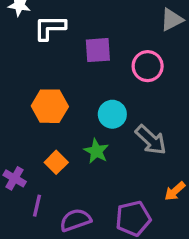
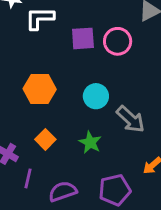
pink circle: (148, 66) -> (118, 41), moved
green star: (96, 151) -> (90, 142), moved

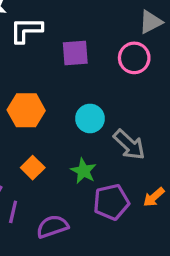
pink circle: (118, 41) -> (134, 58), moved
purple pentagon: (115, 190) -> (111, 202), moved

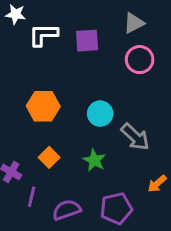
gray triangle: (151, 22) -> (134, 23), moved
purple square: (75, 53) -> (87, 41), moved
purple pentagon: (111, 202) -> (116, 208), moved

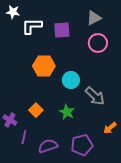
orange hexagon: (43, 106) -> (44, 66), moved

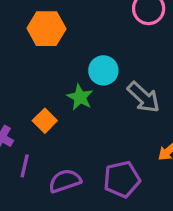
orange hexagon: (44, 66) -> (46, 29), moved
green star: (67, 112) -> (80, 97), moved

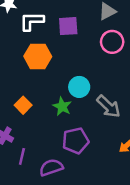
orange square: (45, 121) -> (23, 105), moved
purple pentagon: (122, 179) -> (76, 141), moved

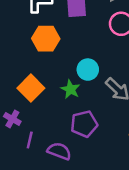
orange square: (23, 105) -> (31, 88), size x1.5
purple semicircle: (51, 167) -> (59, 151), turned 40

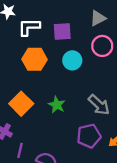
cyan circle: (88, 70) -> (72, 60), moved
purple pentagon: (84, 124) -> (89, 136), moved

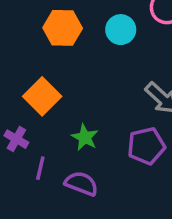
green star: (57, 105) -> (85, 137), moved

